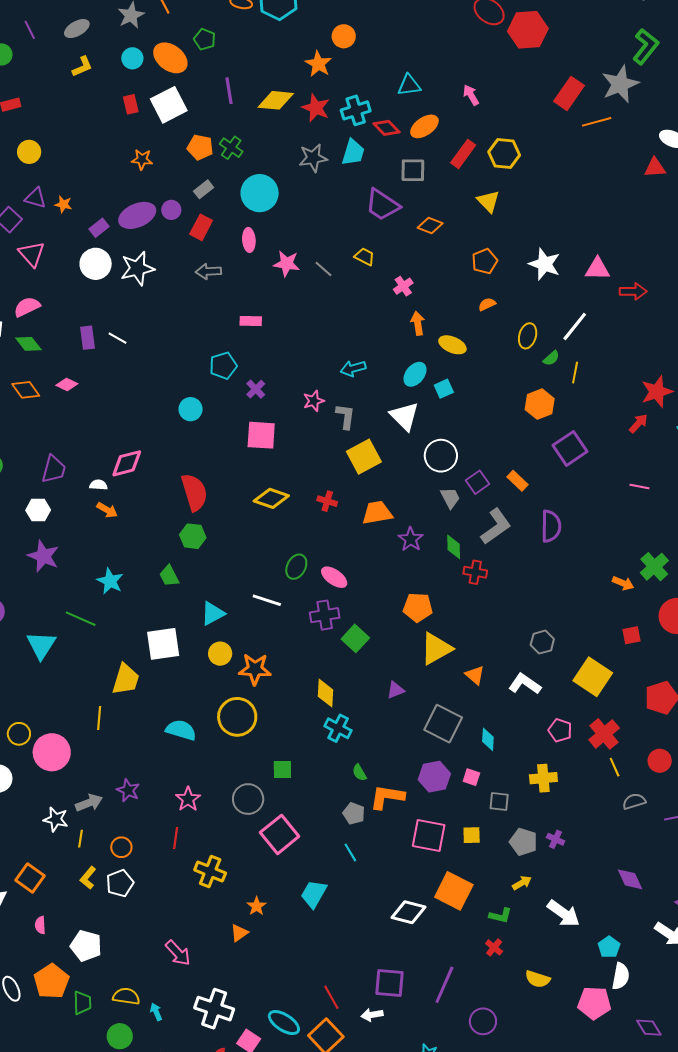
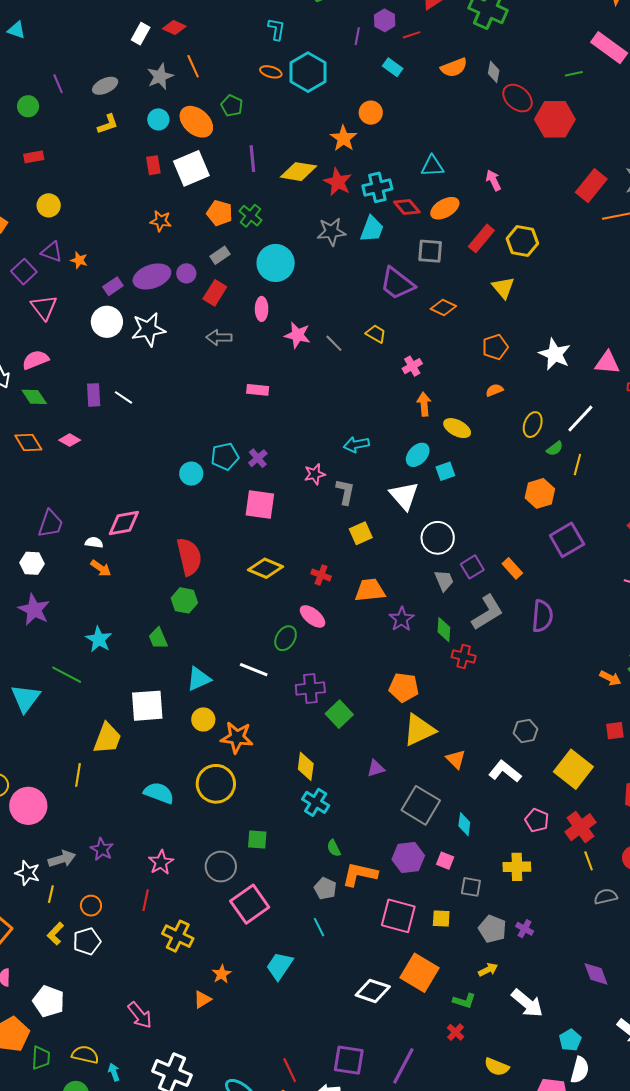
cyan pentagon: (223, 366) -> (225, 456), moved
yellow square: (364, 457) -> (361, 533), size x0.7
pink ellipse: (334, 577) -> (312, 616), moved

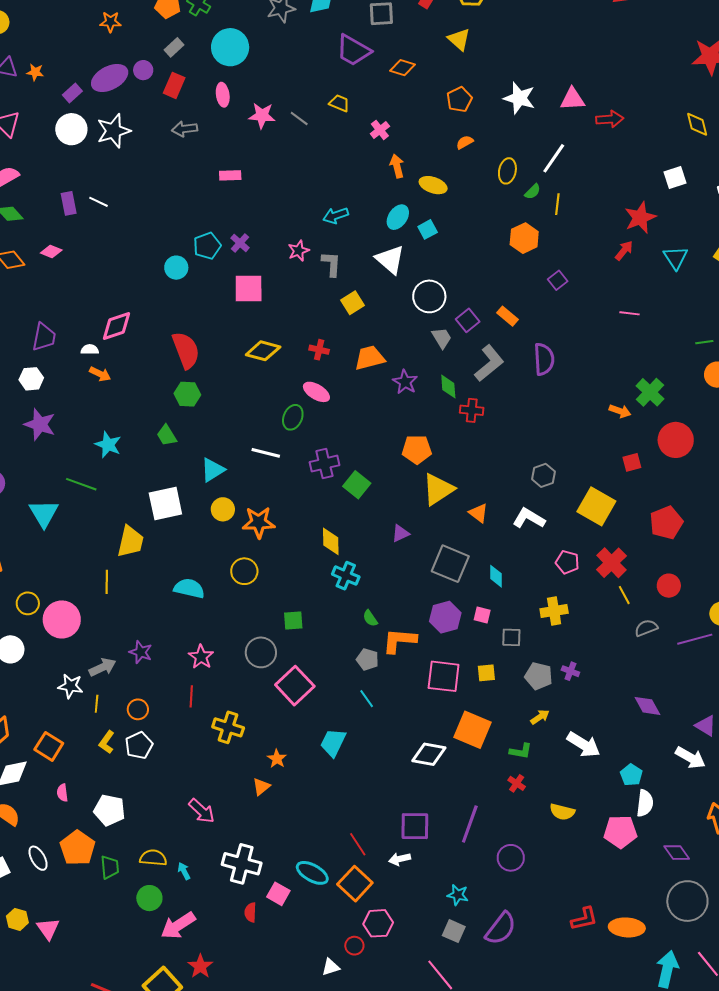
purple square: (567, 540) -> (558, 280), size x0.6
yellow circle: (216, 784) -> (244, 571), size x0.7

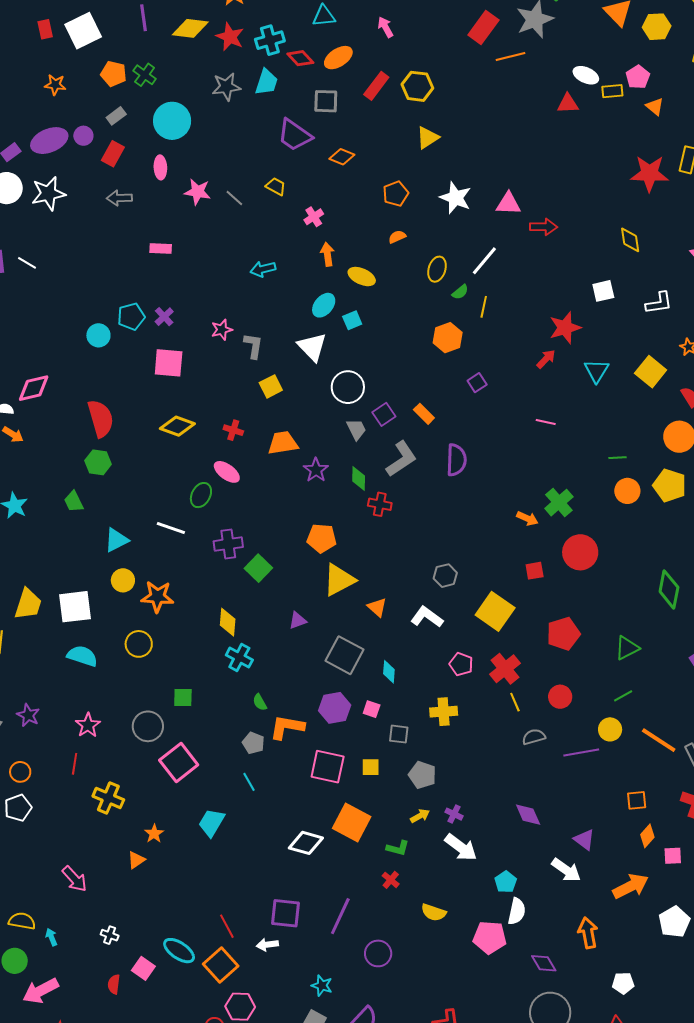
yellow triangle: (459, 39) -> (428, 138), moved, turned 40
cyan arrow: (336, 216) -> (263, 269), moved
white square: (165, 504) -> (75, 607), moved
purple cross: (570, 671) -> (454, 814), moved
white cross: (242, 864) -> (110, 935), size x0.5

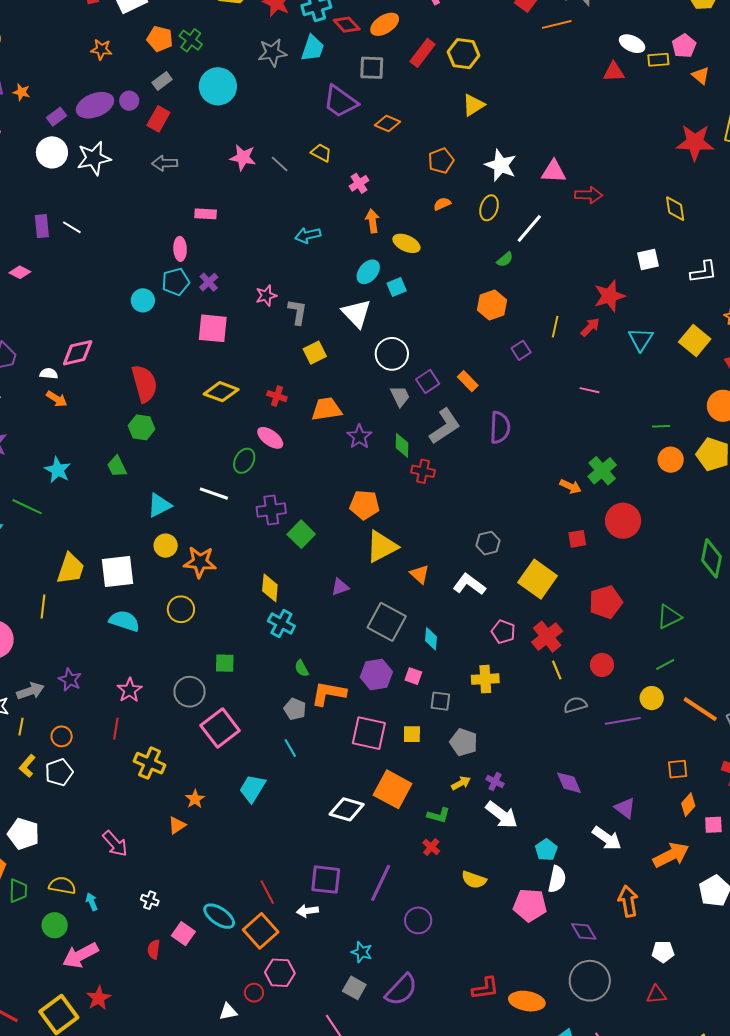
pink ellipse: (160, 167) -> (180, 249), moved
yellow ellipse: (437, 269) -> (489, 208), moved
yellow line: (484, 307) -> (555, 327), moved

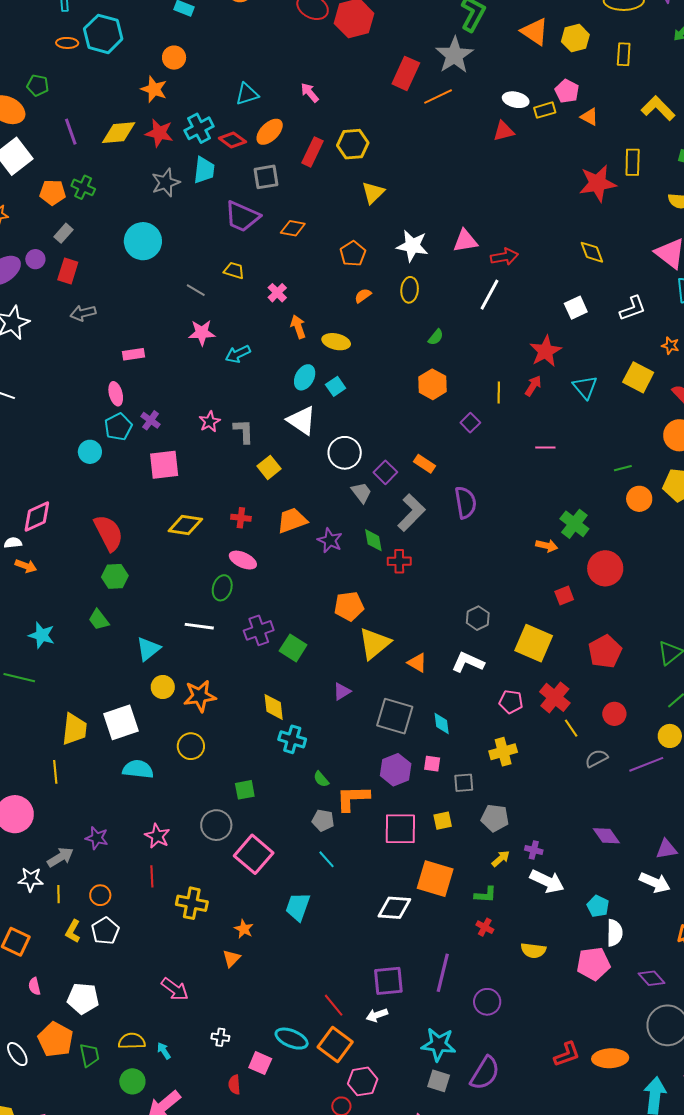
cyan circle: (218, 86) -> (143, 241), moved
pink star: (243, 157) -> (202, 333), moved
white line: (529, 229) -> (489, 295), moved
purple triangle: (625, 808) -> (666, 849), turned -35
cyan star: (362, 952) -> (439, 1044), size x1.6

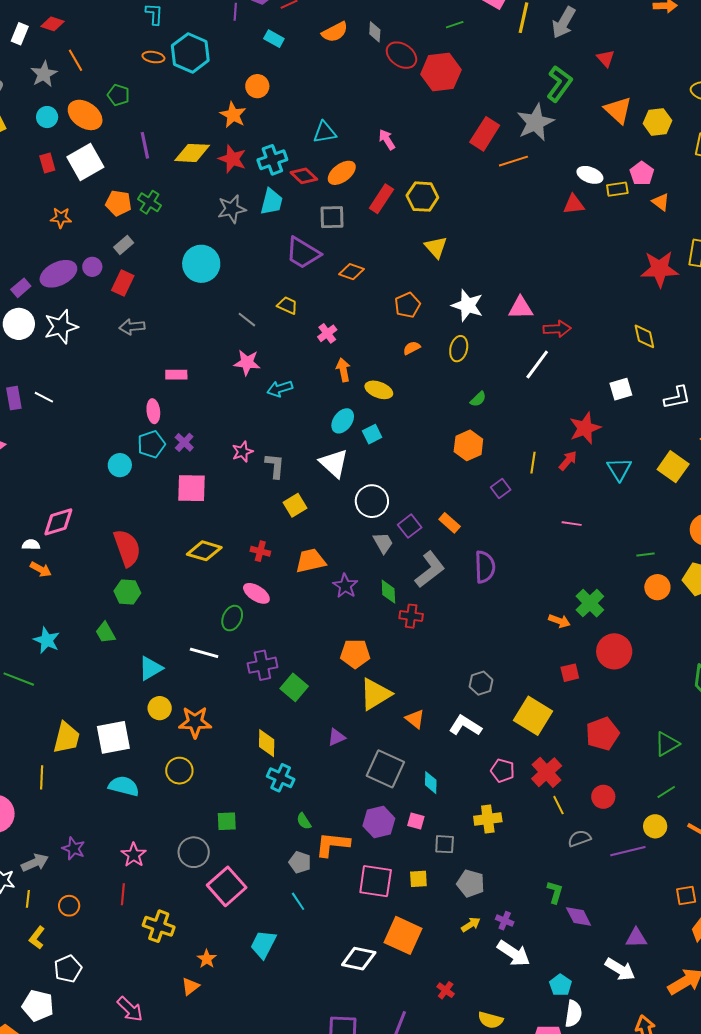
yellow triangle: (373, 193) -> (436, 247), turned -35
green L-shape: (485, 895) -> (555, 892), moved, turned -85
white pentagon: (105, 931) -> (68, 969), moved

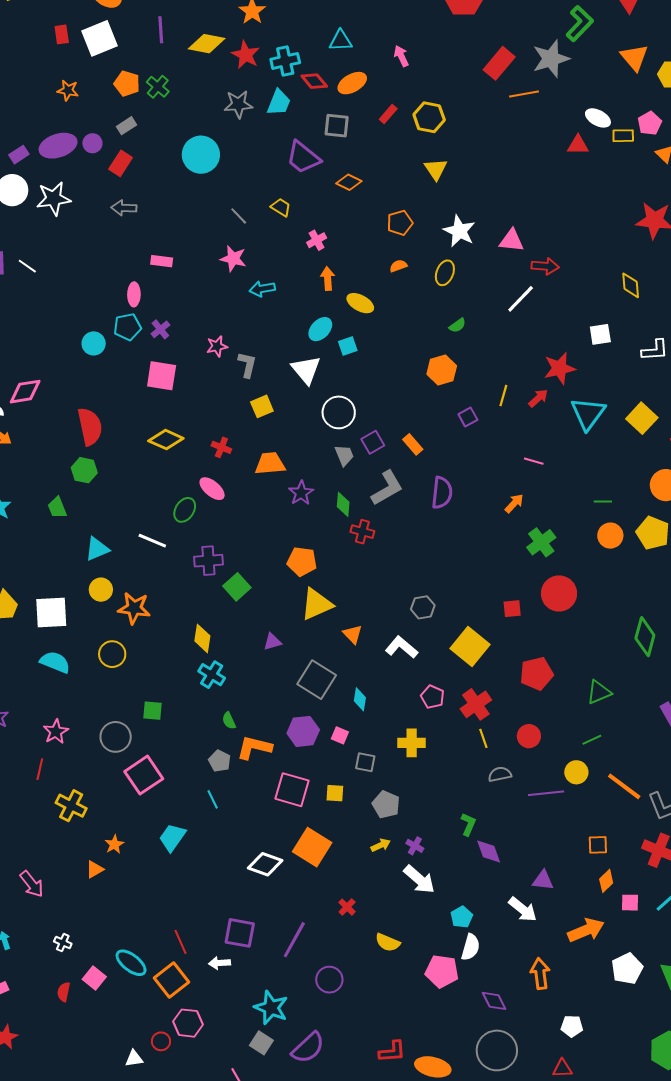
red rectangle: (381, 199) -> (388, 114), size x0.7
cyan triangle: (619, 469) -> (588, 414), size x1.4
orange arrow: (559, 621) -> (514, 503), moved, turned -75

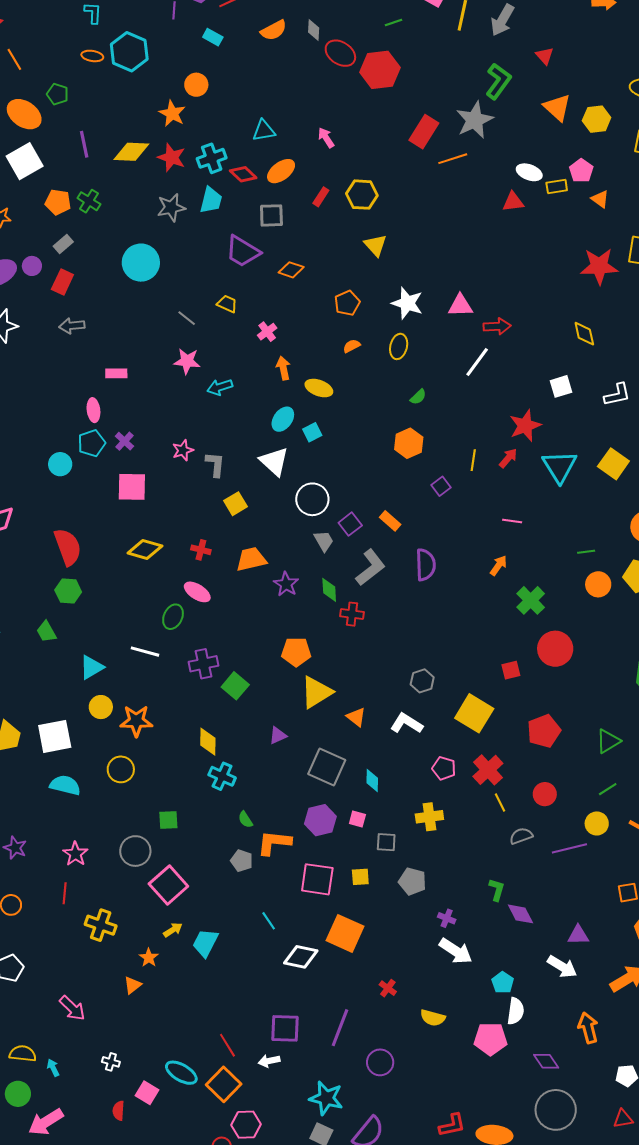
cyan line: (213, 799) -> (269, 921), moved
yellow arrow: (381, 845) -> (173, 930), moved

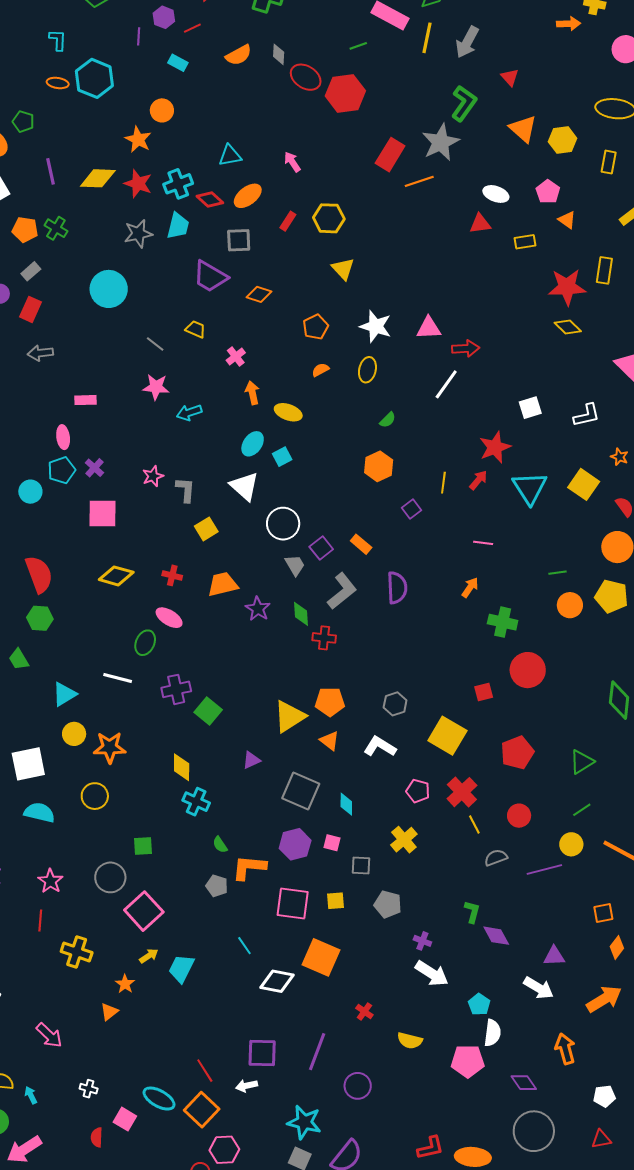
yellow rectangle: (557, 186) -> (525, 242), moved
yellow diamond: (584, 334) -> (568, 327), moved, turned -32
green cross: (531, 600) -> (503, 622), turned -32
orange pentagon: (296, 652) -> (330, 702), moved
yellow cross: (429, 817) -> (404, 840), turned -32

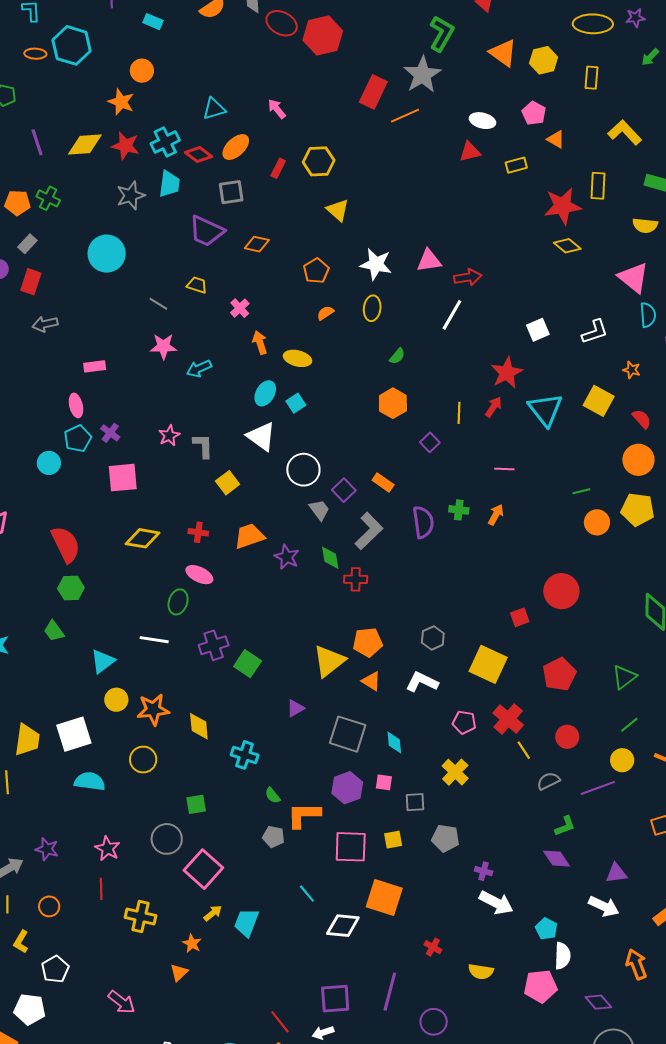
green cross: (503, 622) -> (459, 510), moved, size x0.7
yellow diamond: (182, 767) -> (199, 726), moved
green L-shape: (472, 912) -> (565, 826), moved, turned 60

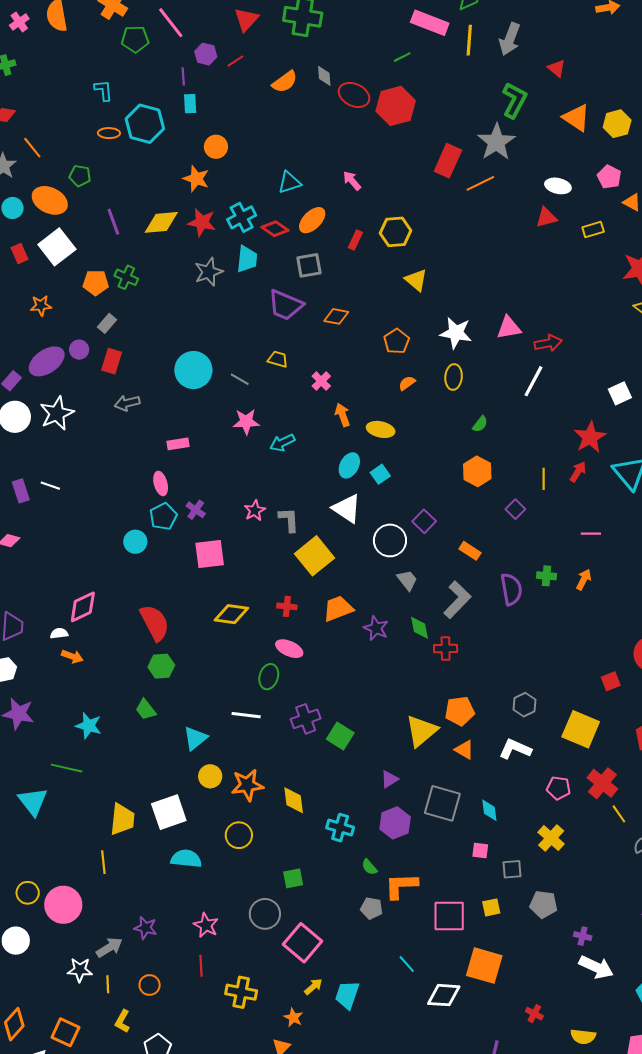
cyan rectangle: (153, 22) -> (190, 104), moved, turned 66
cyan circle: (107, 254) -> (193, 370), moved
yellow square: (228, 483) -> (314, 556), size x1.6
purple square: (344, 490) -> (424, 521), moved
purple hexagon: (347, 788) -> (395, 823), moved

